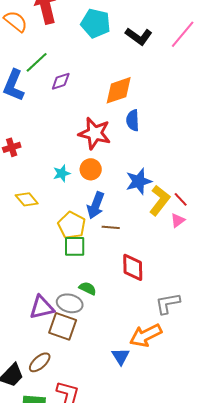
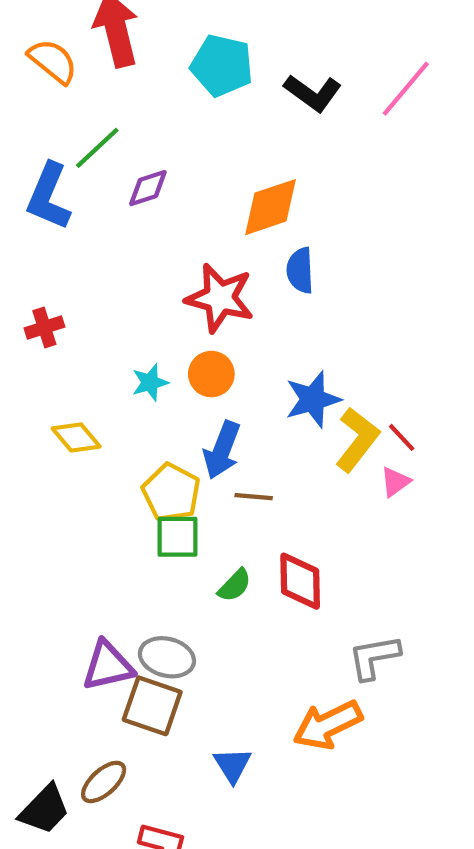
green semicircle: (88, 288) -> (235, 585), moved, turned 108
blue triangle: (121, 356) -> (232, 765), moved

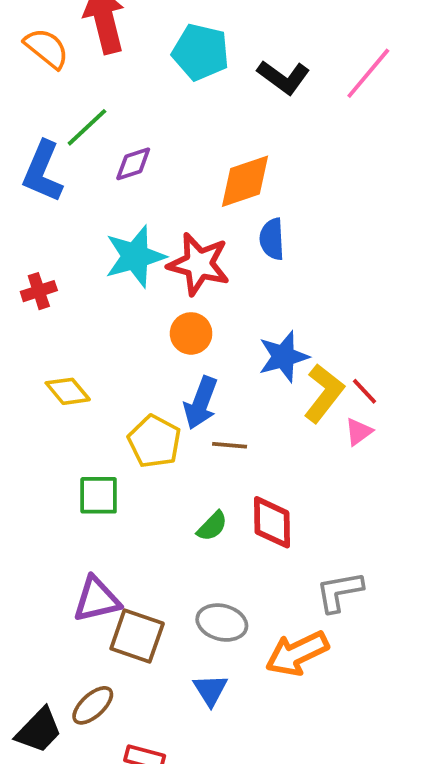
cyan star: (150, 382) -> (135, 256), moved, size x1.8
green square: (178, 537) -> (99, 495), moved
gray ellipse: (167, 657) -> (222, 623), moved

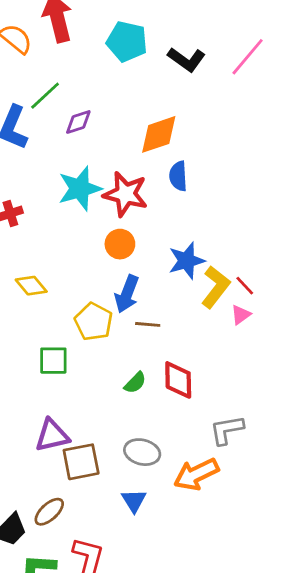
brown square: (137, 636) -> (81, 462), turned -30

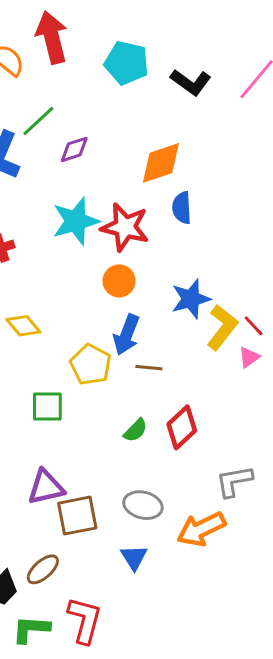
red diamond: (178, 380) -> (182, 427), turned 48

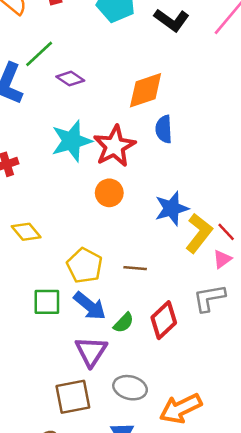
purple diamond: (74, 149) -> (70, 79), turned 52
red star: (125, 227) -> (114, 146), turned 30
blue arrow: (127, 335) -> (90, 306), moved, turned -72
gray L-shape: (234, 481) -> (209, 298), moved
purple triangle: (46, 487) -> (91, 351), moved, turned -44

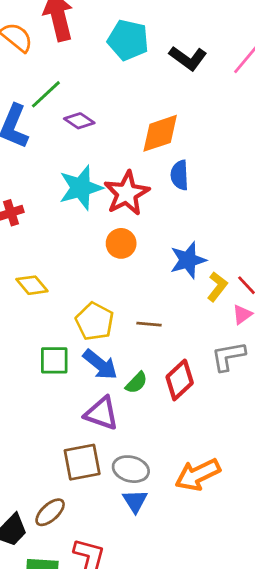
yellow L-shape: (199, 233) -> (217, 287), size x0.7
purple triangle: (91, 351) -> (102, 413), turned -44
gray ellipse: (130, 388) -> (131, 469), moved

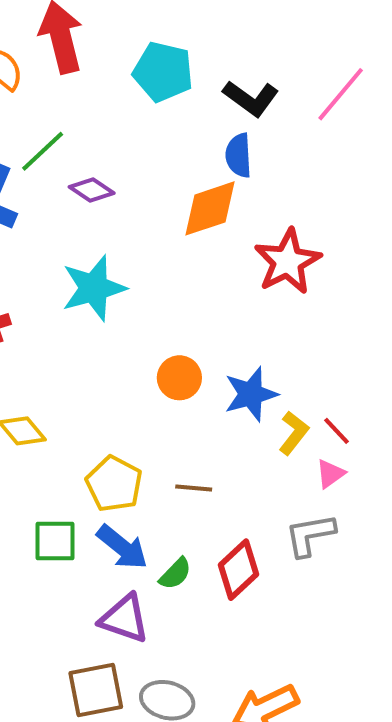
blue semicircle: (180, 175) -> (239, 155), moved
red star: (127, 193) -> (288, 262), moved
orange circle: (121, 243) -> (179, 378), moved

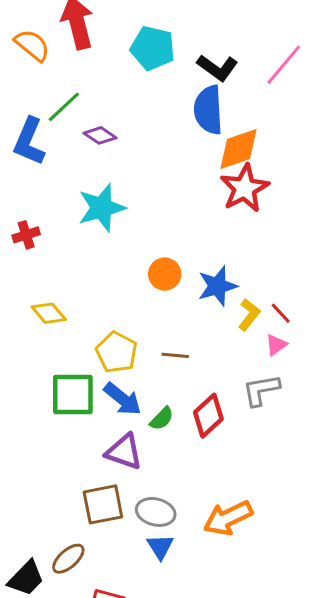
blue semicircle: (239, 155) -> (208, 110), size x1.5
orange diamond: (210, 208) -> (239, 149), moved
green square: (55, 541) -> (73, 395), size x1.4

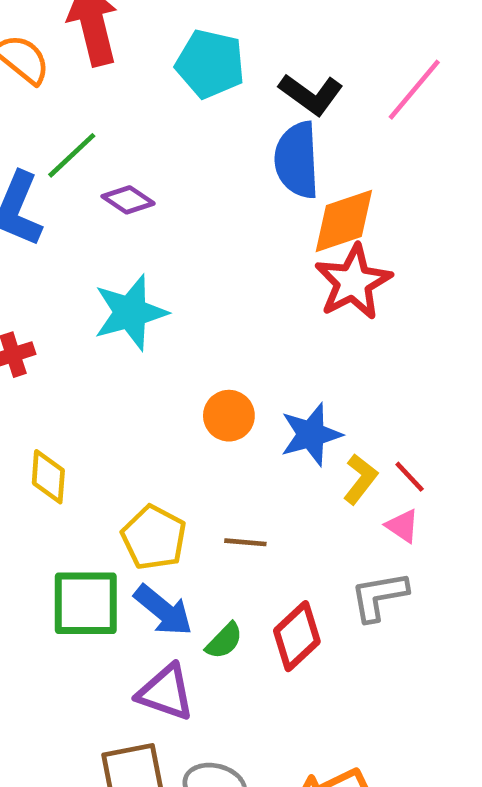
yellow diamond: (49, 313) -> (48, 477), turned 44
pink triangle: (276, 345) -> (402, 526), turned -50

